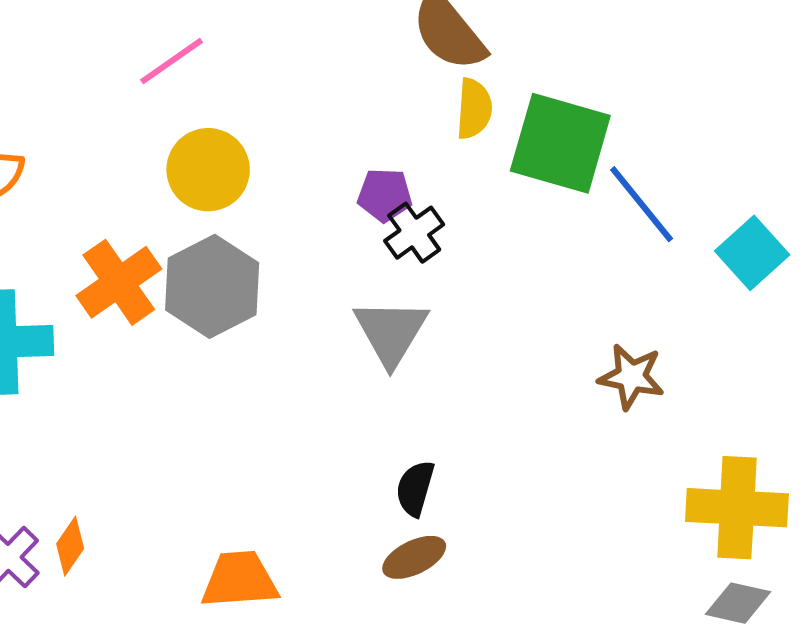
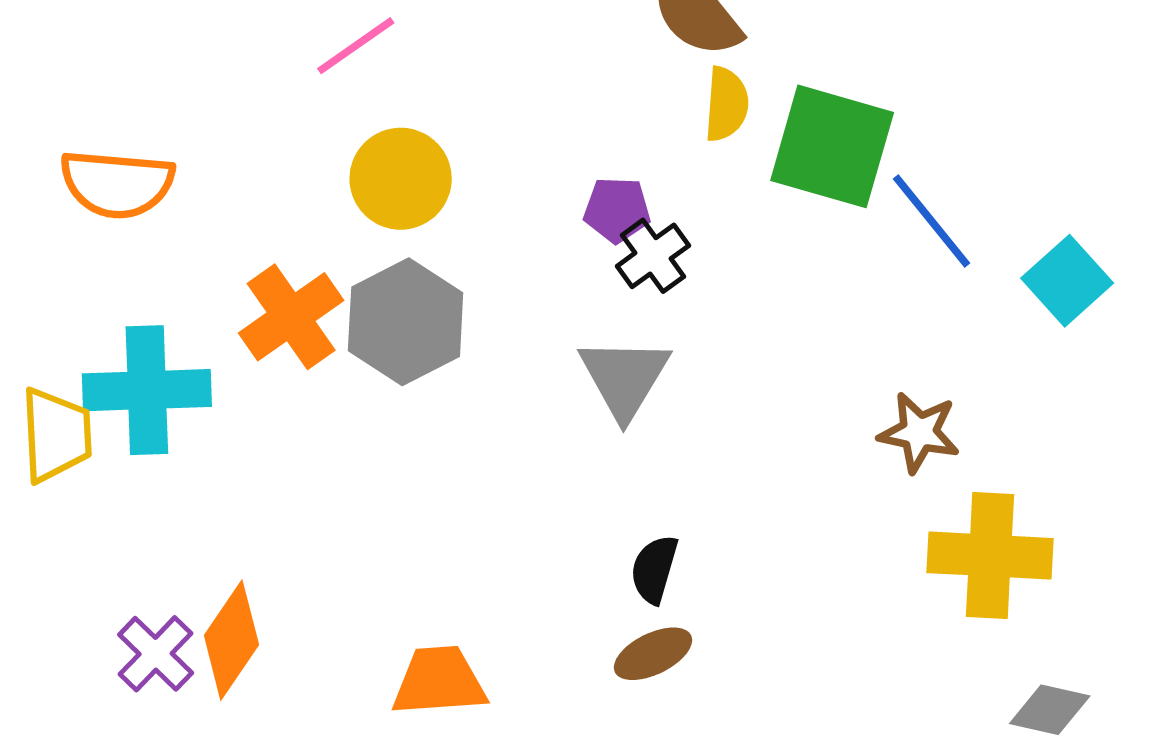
yellow cross: (737, 508) -> (990, 556), moved
orange diamond: (70, 546) -> (231, 640), size x1.6

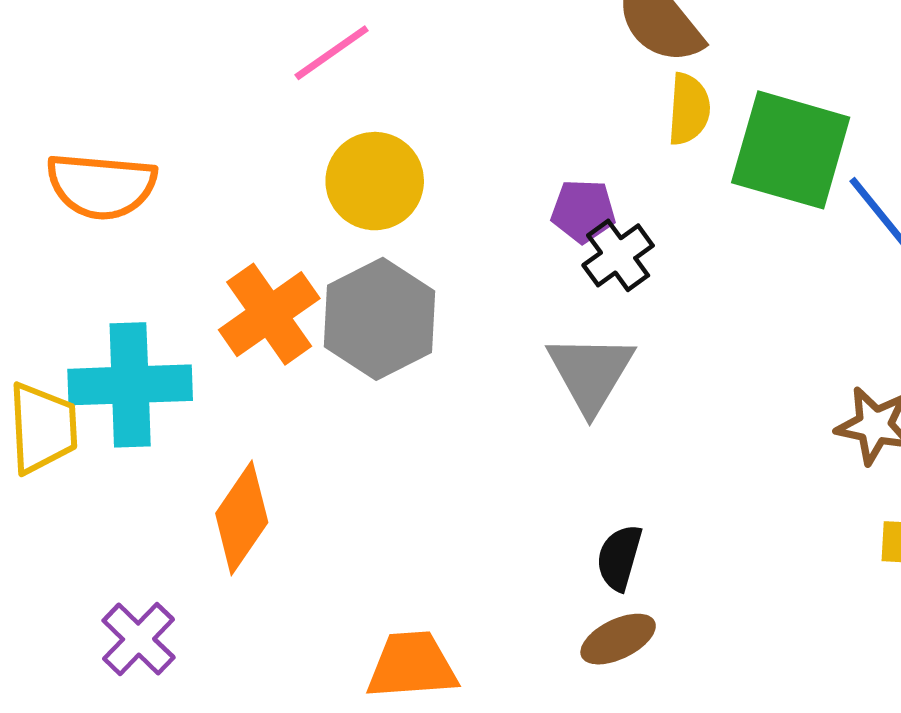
orange diamond: (231, 640) -> (242, 518), moved

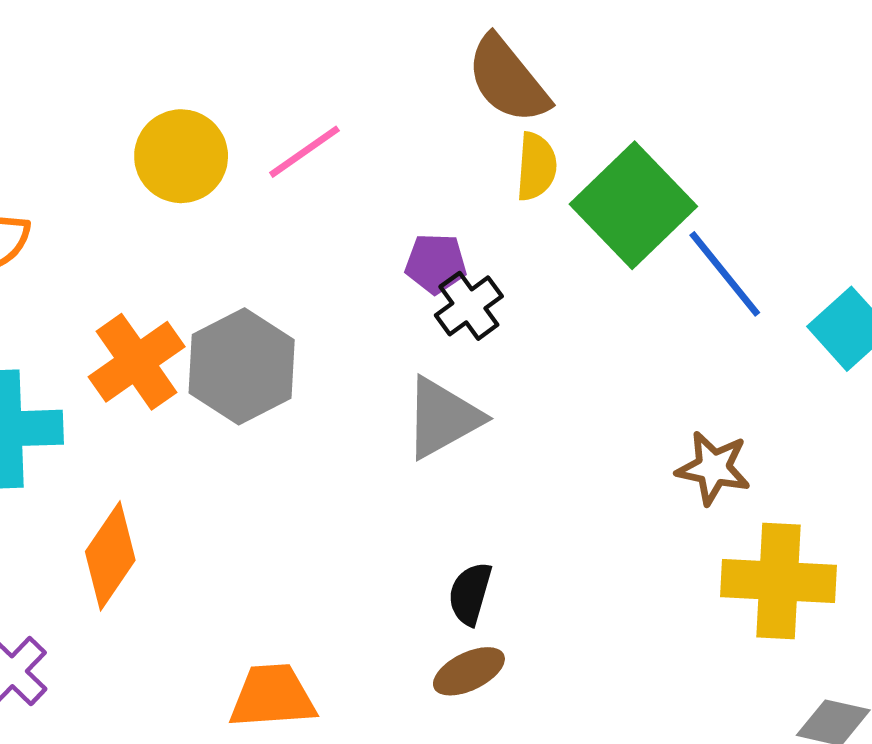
pink line: (332, 53) -> (304, 152), moved
green square: (791, 150) -> (633, 205), turned 30
yellow circle: (375, 181) -> (181, 156), moved
gray triangle: (591, 373) -> (443, 418), turned 30

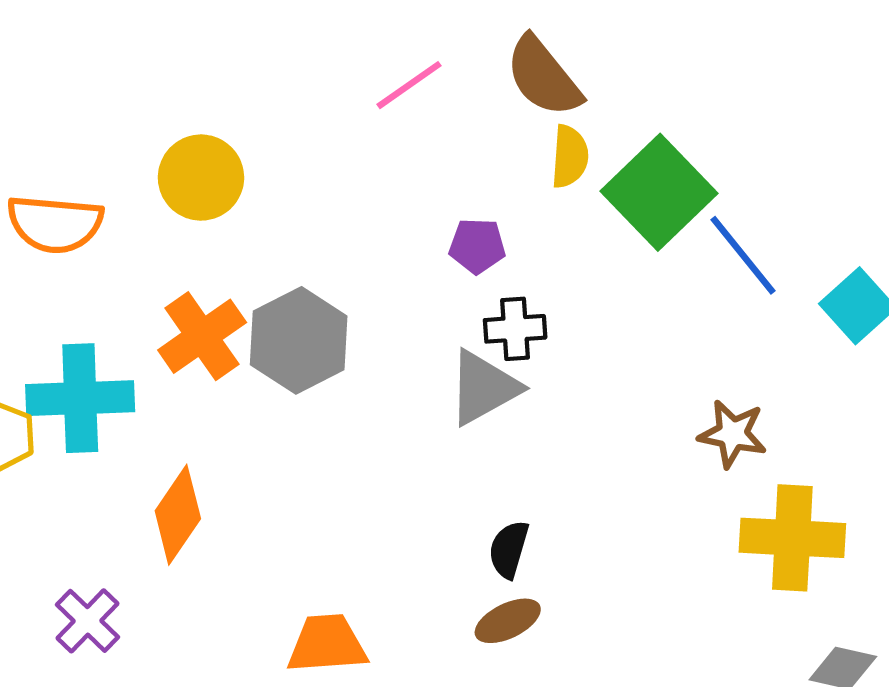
pink line: (304, 152) -> (409, 85), moved
yellow circle: (181, 156) -> (201, 178), moved
black cross: (469, 306) -> (515, 329), moved, turned 32

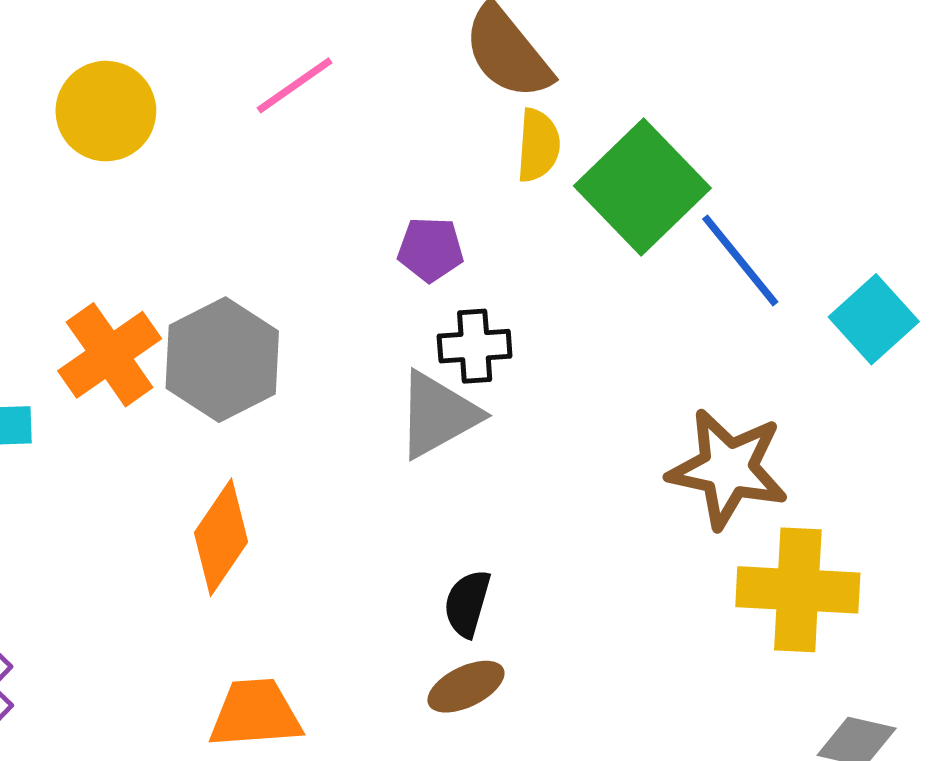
pink line: (409, 85) -> (295, 85), moved
yellow circle: (201, 178) -> (106, 111), moved
brown star: (733, 434) -> (728, 469), size x1.5
orange diamond: (178, 515) -> (221, 537), moved

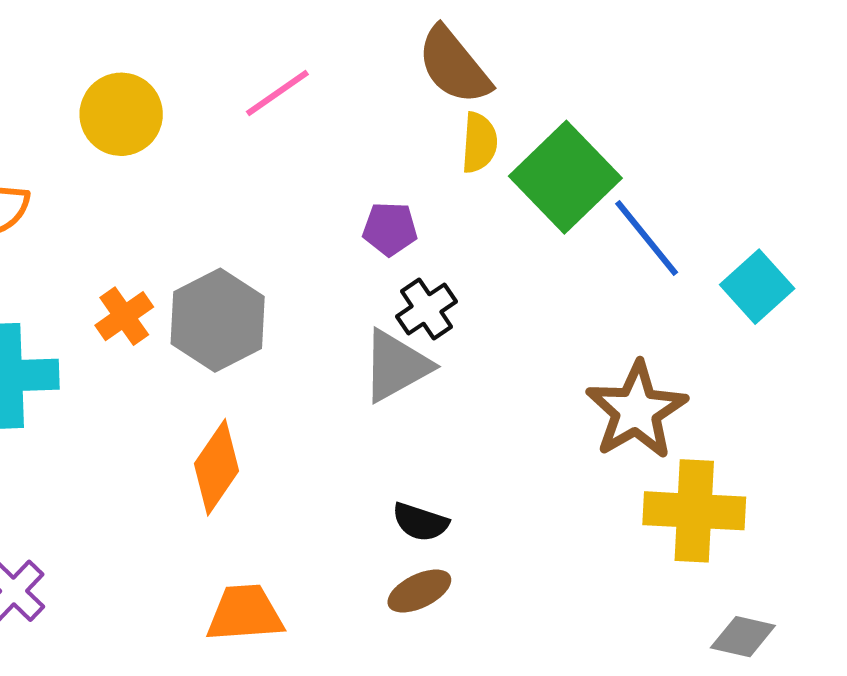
black cross: (475, 346) -> (426, 309), turned -30
orange cross: (110, 355) -> (124, 316), size x0.7
brown star: (728, 469) -> (636, 410), turned 30
black semicircle: (467, 603) -> (420, 522), turned -88

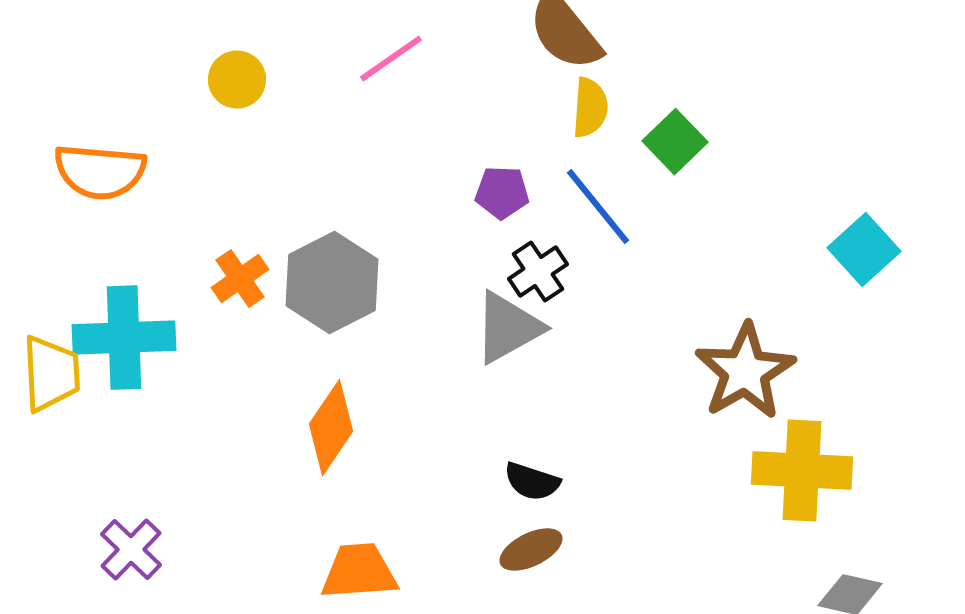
yellow circle: (121, 114) -> (237, 80), size x0.7
green square: (565, 177) -> (675, 142), size x0.6
blue line: (647, 238) -> (598, 207), moved

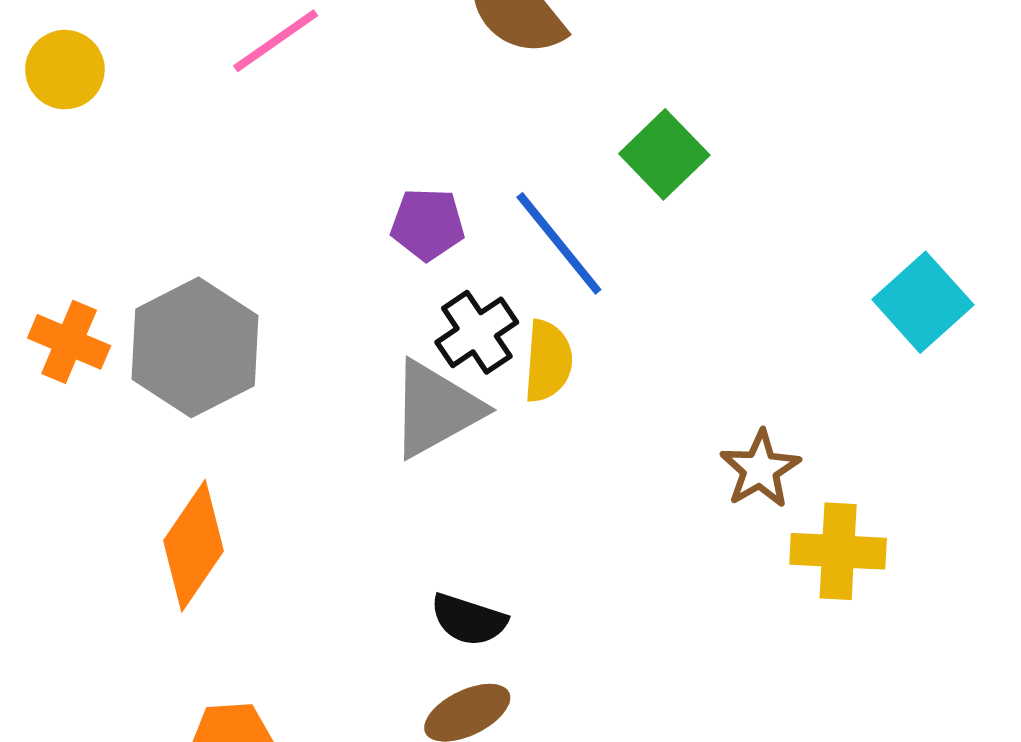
yellow semicircle: (590, 108) -> (548, 361), moved
orange cross: (240, 279) -> (69, 342), turned -32
brown star: (745, 372) -> (760, 469), size x0.6
yellow cross: (802, 471) -> (838, 551), moved, size x0.7

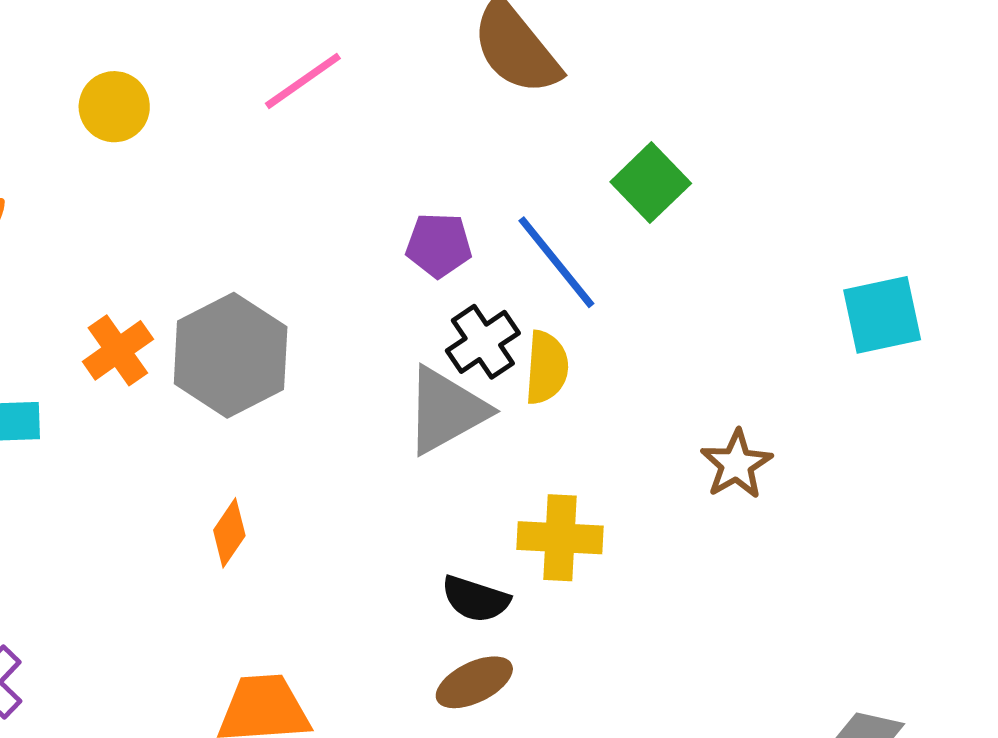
cyan square: (923, 302) -> (882, 315), turned 30
orange cross: (69, 342) -> (118, 350), turned 32
orange diamond: (194, 546) -> (229, 533), size x0.6
yellow cross: (838, 551) -> (560, 538), moved

